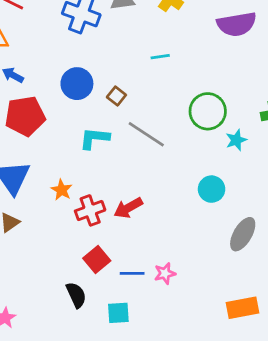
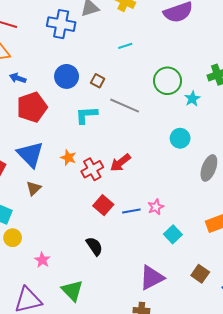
black semicircle: (76, 295) -> (94, 246), moved
cyan square: (118, 313) -> (173, 234), moved, turned -30

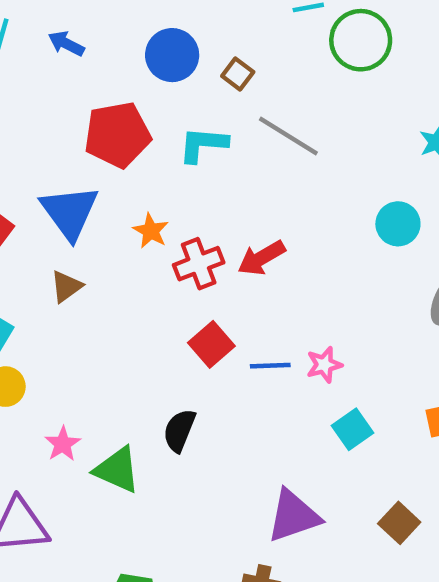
green circle: (168, 81) -> (361, 40), moved
red pentagon: (32, 107) -> (117, 135), moved
black semicircle: (94, 246) -> (179, 430), turned -132
green triangle: (72, 291) -> (117, 470), moved, turned -30

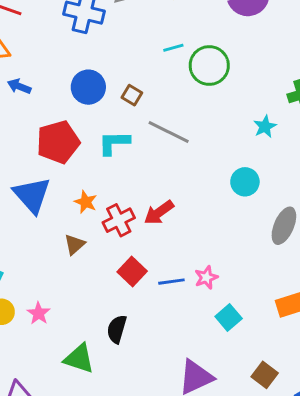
brown triangle: (66, 286) -> (74, 244), moved
pink star: (63, 444) -> (39, 313), moved

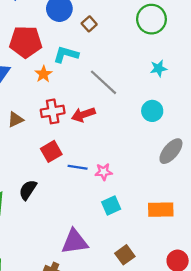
cyan star: (265, 127) -> (159, 68), moved
gray line: (169, 132) -> (104, 82), moved
orange star: (86, 202) -> (43, 74), moved

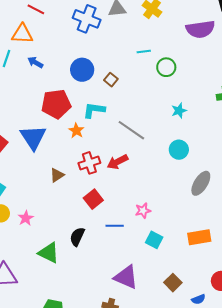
green circle: (151, 19) -> (166, 67), size x0.7
blue line: (78, 167) -> (115, 226), moved
cyan square: (111, 206) -> (154, 240), turned -30
purple triangle: (75, 242) -> (126, 277), turned 40

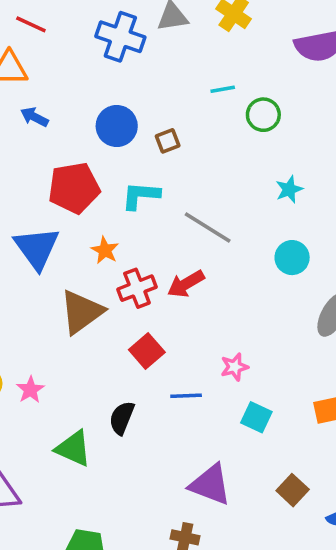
brown square: (111, 80) -> (168, 141), turned 32
orange star: (76, 131) -> (105, 250), moved
brown triangle: (57, 175) -> (81, 312), size x1.8

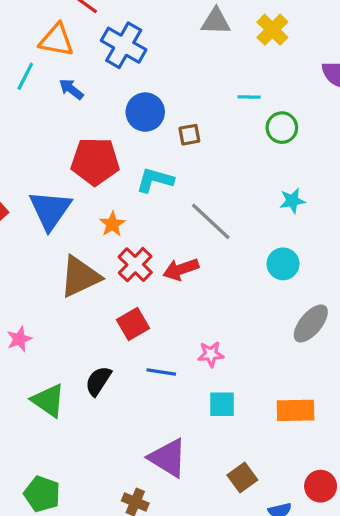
blue cross: (120, 37) -> (124, 45), moved
red cross: (137, 288) -> (135, 265), turned -36
cyan square: (256, 417) -> (222, 404), turned -36

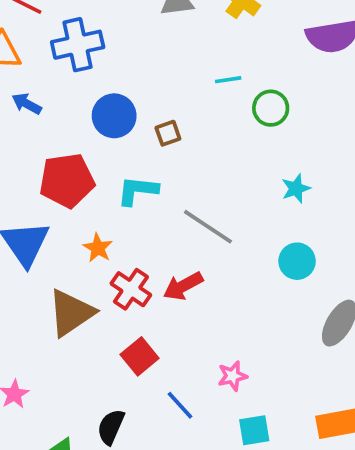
blue cross: (124, 45) -> (78, 45), turned -33
blue line: (161, 372) -> (180, 405), turned 48

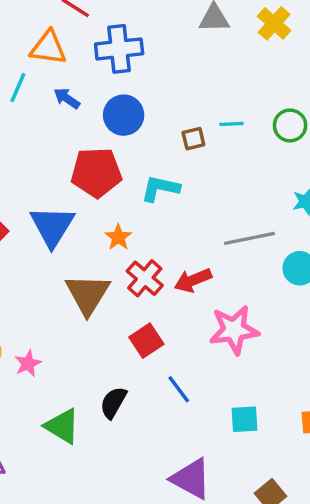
cyan line: (228, 80) -> (231, 124), moved
blue circle: (114, 116) -> (124, 115), moved
gray line: (208, 227) -> (250, 238), moved, turned -51
brown triangle: (71, 313) -> (88, 294), turned -30
pink star: (232, 376) -> (234, 330), moved, size x1.8

